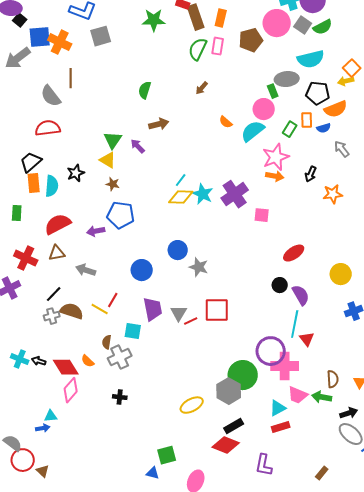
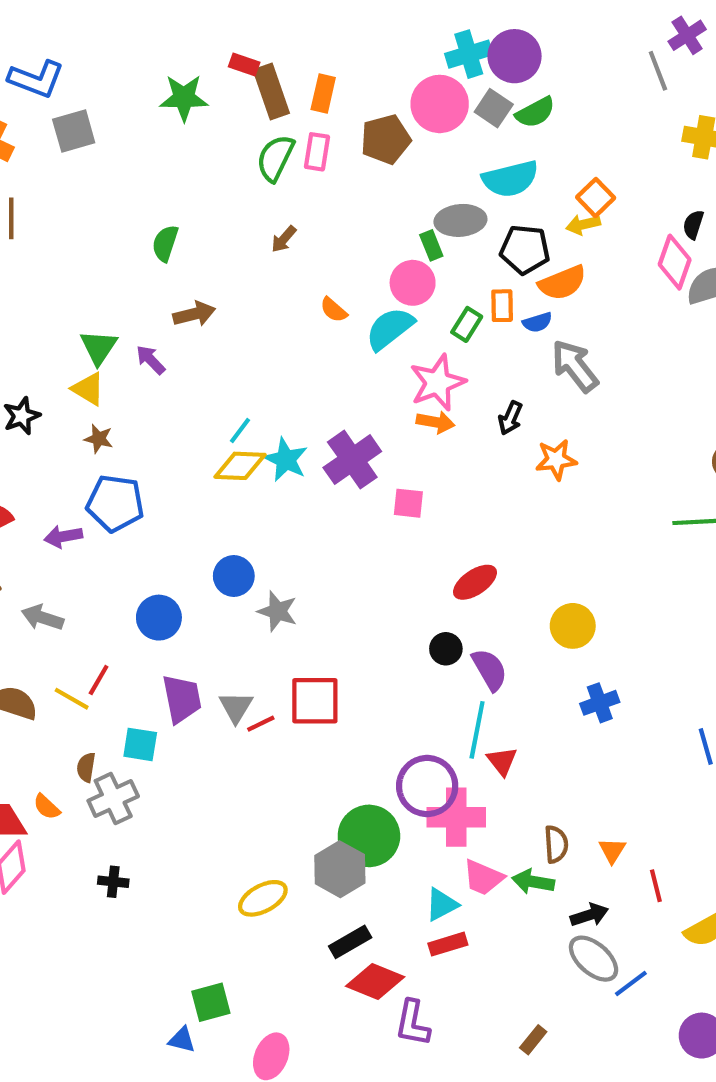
gray arrow: (342, 149) -> (575, 366), size x1.5
red diamond: (226, 445) -> (375, 981), moved

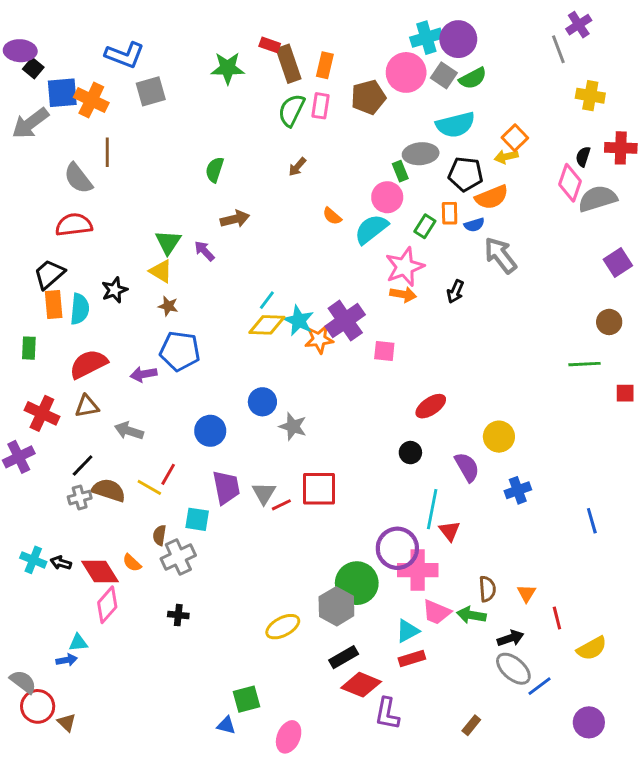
orange star: (556, 460) -> (319, 339), moved
purple semicircle: (490, 670) -> (467, 467), moved

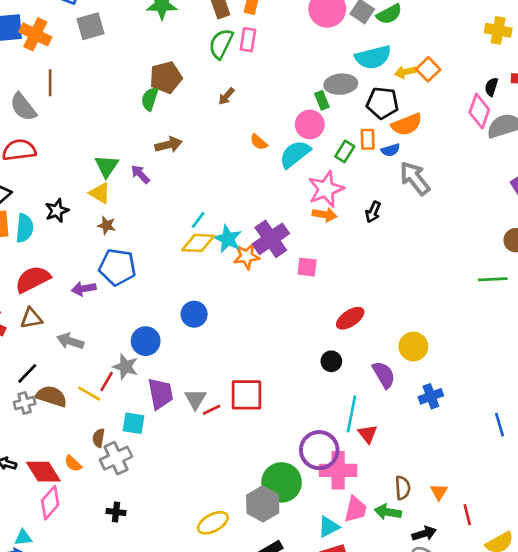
brown pentagon: (368, 97) -> (166, 77), moved
yellow arrow: (506, 157) -> (405, 72), moved
gray star: (293, 426) -> (125, 367), moved
pink trapezoid: (437, 612) -> (356, 509), turned -100

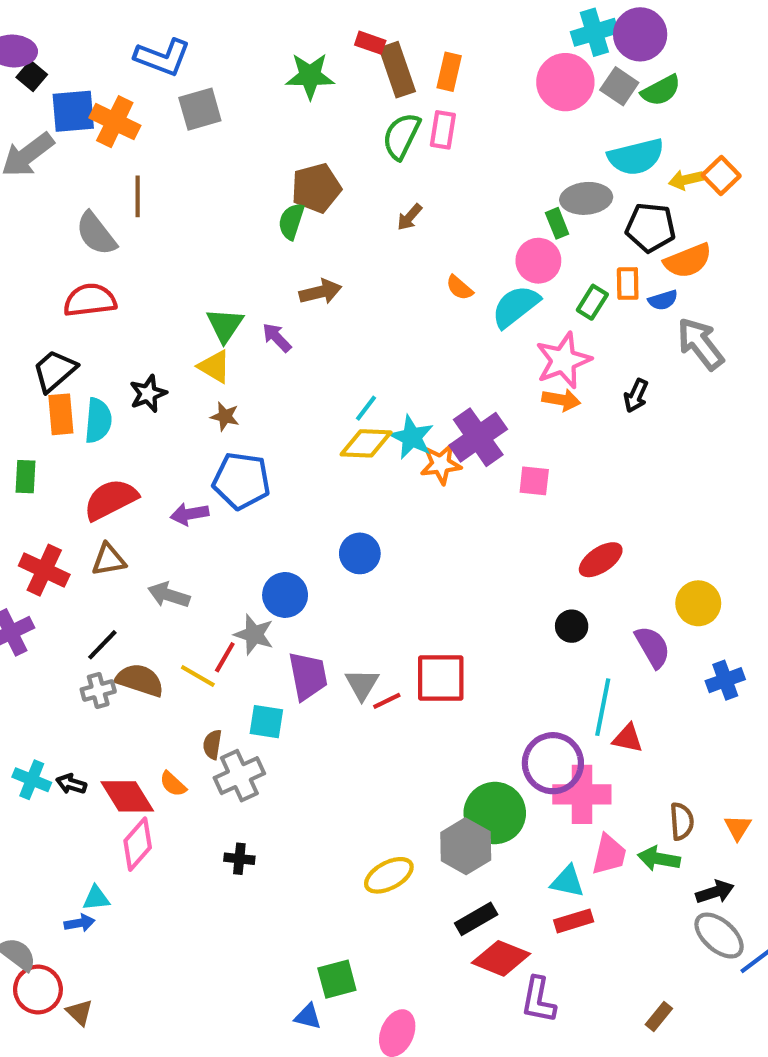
red triangle: (368, 434) -> (628, 738), turned -40
cyan triangle: (329, 527) -> (567, 882), turned 40

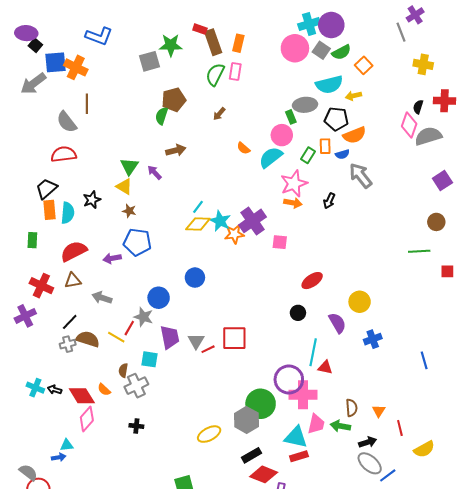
gray square: (200, 109) -> (149, 61), moved
orange square: (721, 176) -> (364, 65), moved
cyan triangle: (567, 882) -> (296, 437), size x1.4

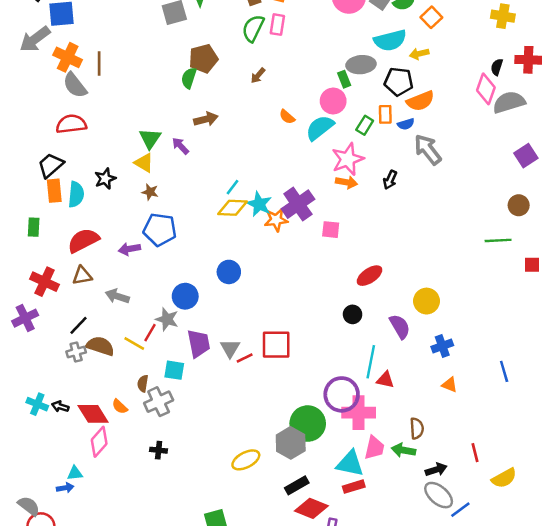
orange cross: (76, 67) -> (68, 57), moved
orange triangle: (379, 411) -> (450, 385), moved, turned -40

